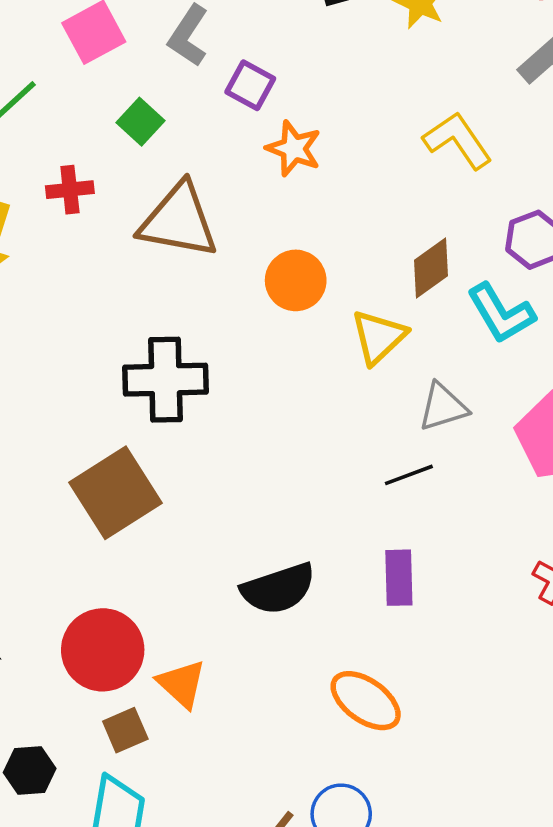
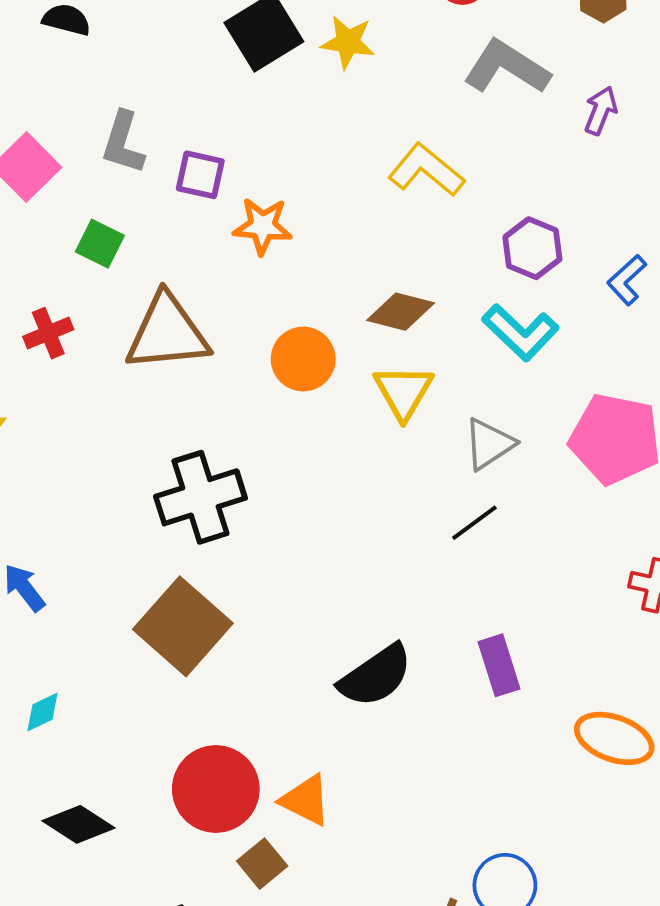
brown diamond: (431, 268) -> (401, 312), moved, turned 66
purple rectangle: (399, 578) -> (499, 665), moved
orange ellipse: (366, 701) -> (614, 738), moved

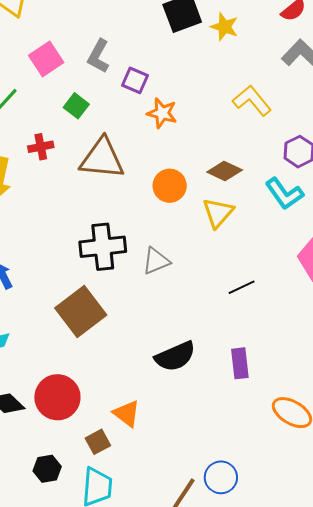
gray triangle: (489, 444) -> (156, 261), moved
red circle: (216, 789) -> (57, 397), moved

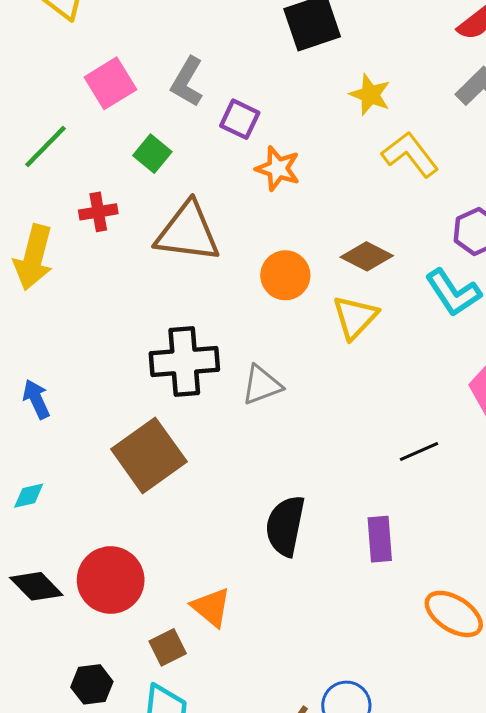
yellow star: (224, 27) -> (370, 95), moved
black line: (242, 287) -> (419, 451), moved
black semicircle: (175, 356) -> (285, 526), turned 123

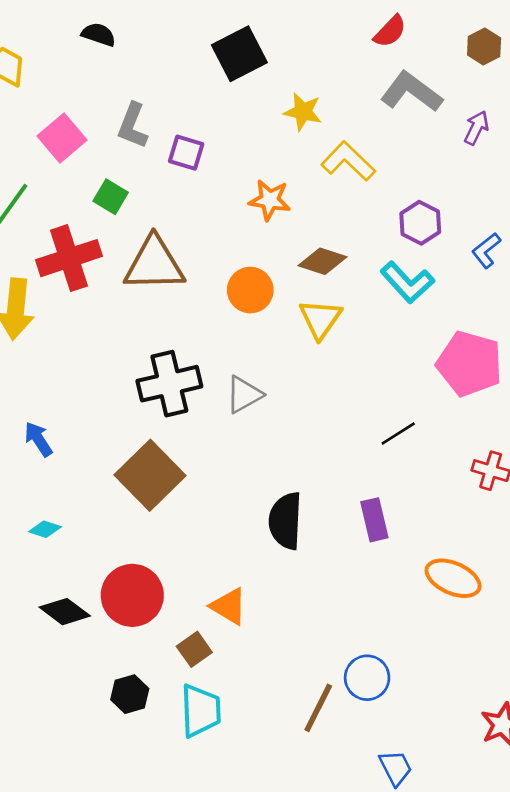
orange star: (278, 168) -> (270, 200), moved
red cross: (98, 212) -> (69, 258), size x1.8
cyan diamond: (29, 496) -> (45, 529), turned 40

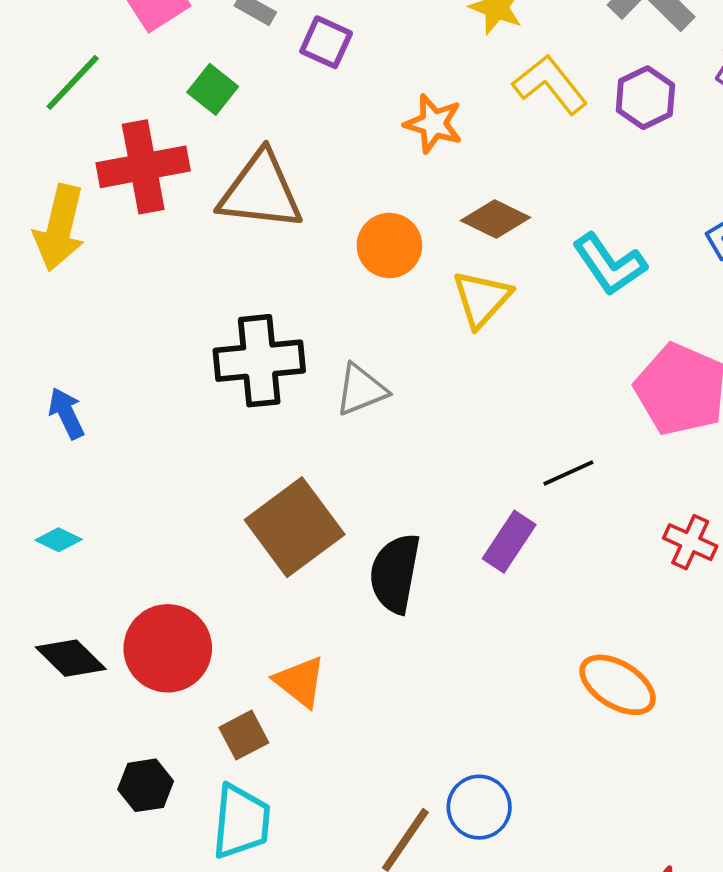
purple hexagon: (420, 223) -> (645, 98), moved
brown square: (150, 475) -> (295, 527), moved
purple rectangle: (374, 520) -> (509, 542), moved, turned 39

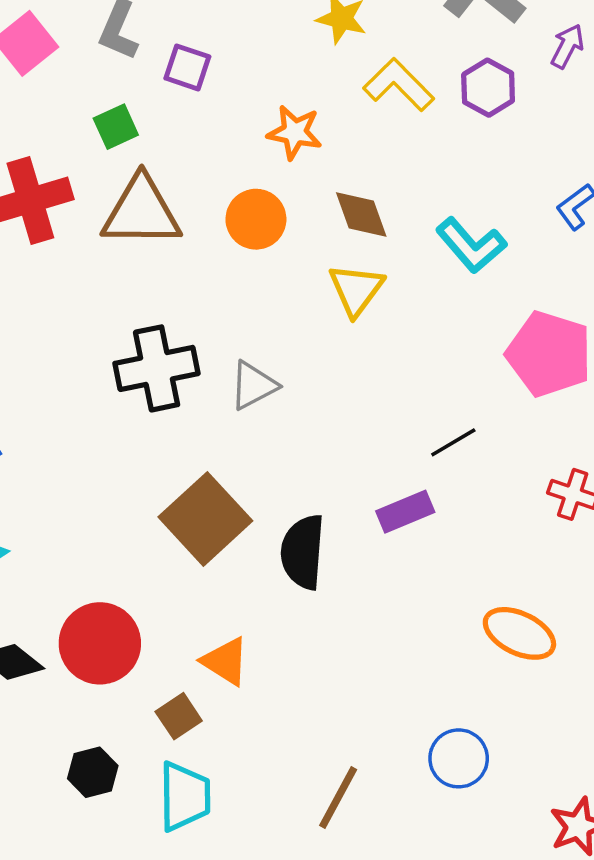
green square: (213, 89) -> (116, 127), moved, turned 33
brown diamond: (495, 219) -> (361, 214), turned 50
orange circle: (389, 245) -> (256, 219), moved
purple rectangle: (509, 542) -> (405, 512), turned 40
blue circle: (479, 807) -> (459, 758), moved

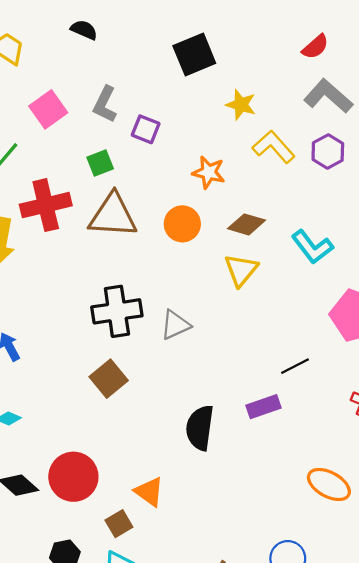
brown diamond: (361, 214) -> (246, 224), turned -57
brown square: (205, 519) -> (109, 379), moved, size x0.7

